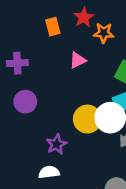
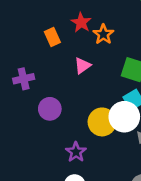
orange star: (104, 33) -> (103, 34), turned -30
purple circle: (25, 102) -> (50, 109), moved

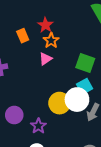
orange star: (103, 34) -> (51, 41), moved
purple circle: (50, 109) -> (14, 115), moved

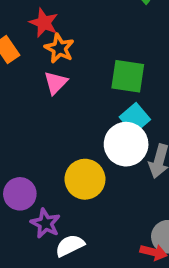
yellow circle: (60, 103) -> (85, 179), moved
purple star: (38, 126) -> (45, 223), moved

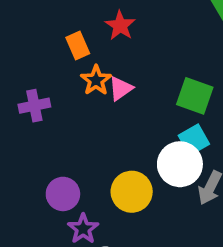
orange star: (59, 48) -> (96, 80), moved

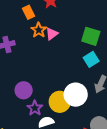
white circle: (180, 164) -> (76, 95), moved
yellow circle: (132, 192) -> (60, 102), moved

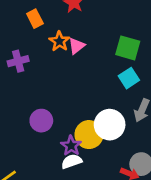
orange rectangle: (28, 12) -> (35, 19), moved
purple star: (35, 108) -> (71, 146), moved

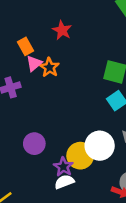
pink triangle: (77, 46) -> (34, 63), moved

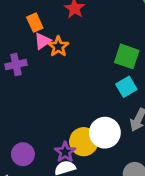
purple circle: (34, 144) -> (23, 154), moved

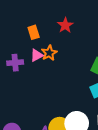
pink triangle: (43, 41) -> (37, 55), moved

